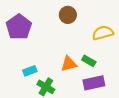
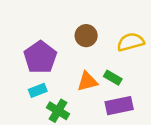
brown circle: (68, 15) -> (86, 36), moved
purple pentagon: (19, 27) -> (40, 57), moved

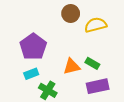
brown circle: (86, 36) -> (71, 14), moved
yellow semicircle: (131, 42) -> (96, 25), moved

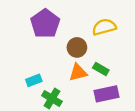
brown circle: (71, 14) -> (77, 47), moved
purple pentagon: (33, 47) -> (45, 24), moved

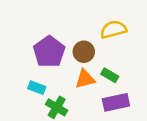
purple pentagon: (45, 24) -> (49, 52), moved
cyan rectangle: (34, 80) -> (37, 88), turned 42

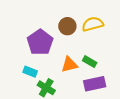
brown circle: (84, 52) -> (67, 26), moved

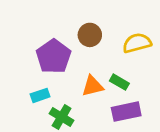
yellow semicircle: (93, 24) -> (137, 43), moved
cyan rectangle: (30, 72) -> (40, 95), turned -40

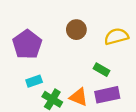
purple pentagon: (54, 56) -> (27, 44), moved
orange triangle: (93, 86) -> (79, 97), moved, turned 36

